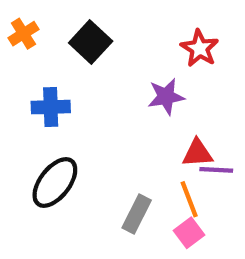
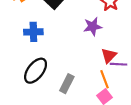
red triangle: (197, 153) -> (109, 56), turned -42
gray rectangle: (137, 214) -> (67, 84), moved

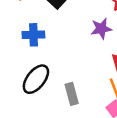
gray rectangle: (67, 84) -> (72, 94), turned -42

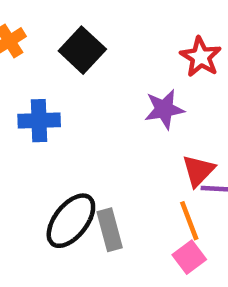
black ellipse: (36, 79) -> (71, 221), moved

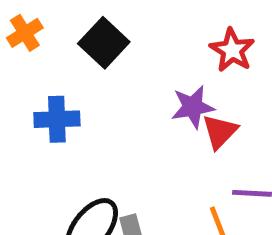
red triangle: (198, 171) -> (220, 132), moved

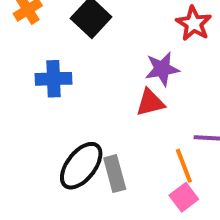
red triangle: (220, 132) -> (150, 102), moved, turned 32

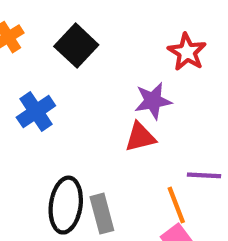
blue cross: (54, 79) -> (36, 112), turned -32
black ellipse: (81, 166) -> (66, 205), turned -30

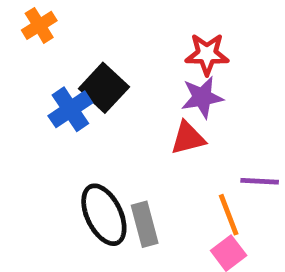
black square: (76, 46) -> (104, 88), moved
red star: (187, 52) -> (207, 54), moved, turned -30
black ellipse: (66, 205) -> (104, 215), turned -34

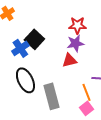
black ellipse: (104, 215) -> (25, 80), moved
gray rectangle: (145, 224) -> (51, 96), size x1.4

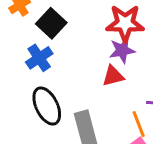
red star: (77, 25) -> (125, 23), size x1.4
black square: (34, 39) -> (51, 23), moved

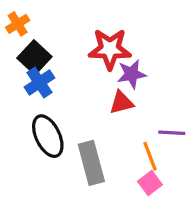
black square: (51, 23) -> (34, 57), moved
red star: (125, 23) -> (110, 49), moved

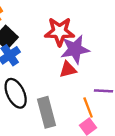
purple star: (132, 74) -> (75, 49), size x1.4

